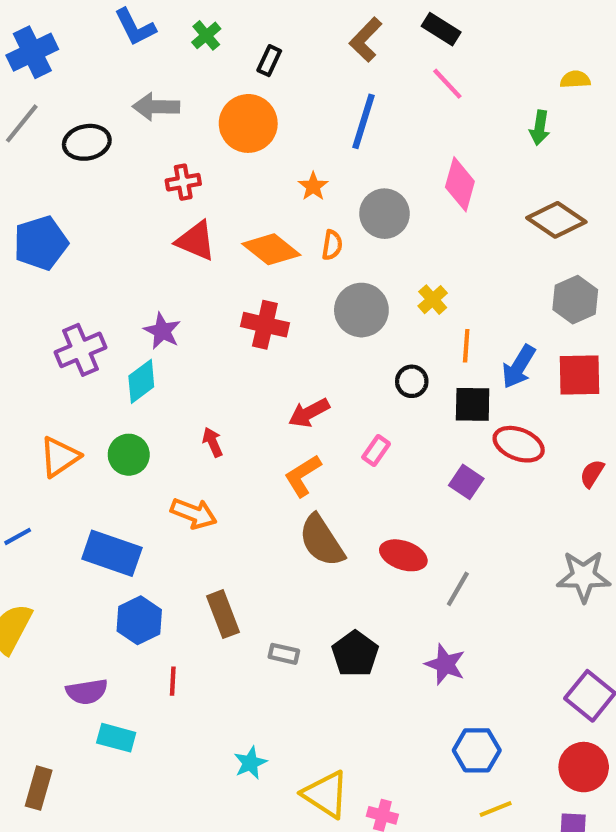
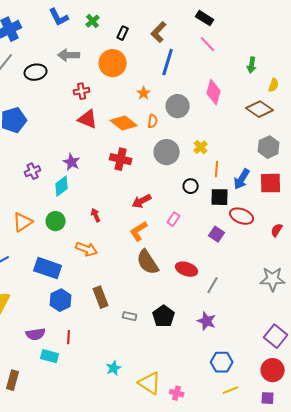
brown L-shape: (366, 40) -> (159, 32), moved
yellow semicircle: (575, 79) -> (274, 85), moved, turned 112
purple cross: (80, 350) -> (33, 171), size x0.7
red line: (173, 681) -> (69, 337), moved

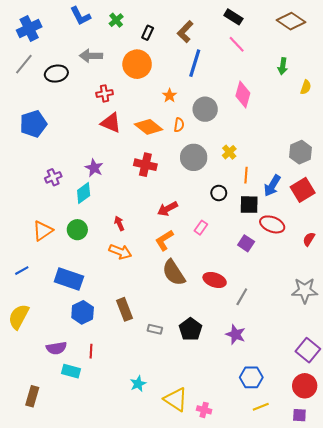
brown diamond: (260, 109) -> (291, 21), moved
red square: (271, 183) -> (303, 190), turned -30
orange arrow: (87, 249) -> (120, 252), moved

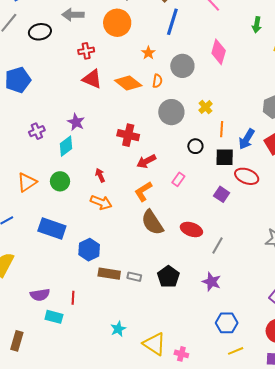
red cross: (145, 165) -> (128, 135), moved
brown rectangle: (124, 309) -> (109, 274), moved, turned -60
blue hexagon: (83, 312) -> (89, 250), moved

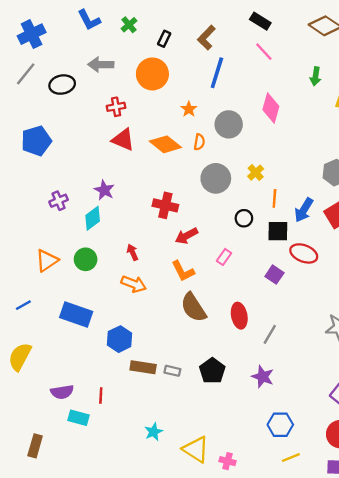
orange L-shape: (143, 191) -> (183, 271), turned -85
red ellipse: (191, 229) -> (239, 316), turned 60

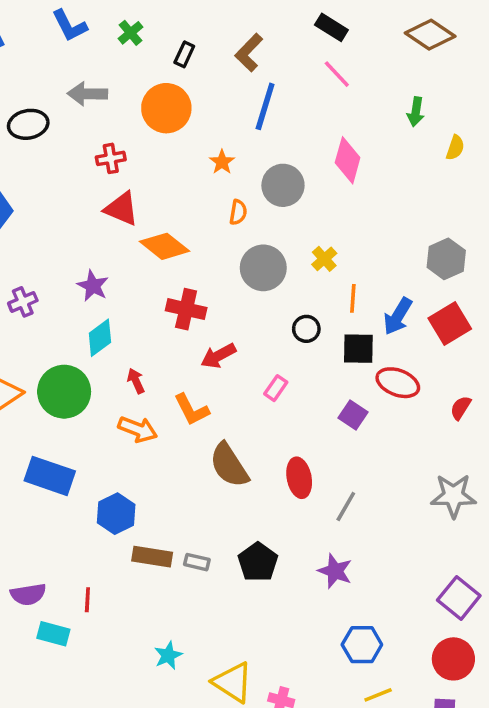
orange diamond: (165, 144) -> (165, 246), moved
cyan diamond: (93, 218) -> (100, 338), moved
green circle: (86, 259) -> (64, 392), size x1.5
orange L-shape: (183, 271) -> (191, 410), moved

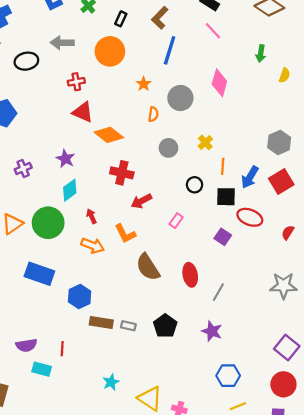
gray circle: (263, 268) -> (168, 148), size x0.7

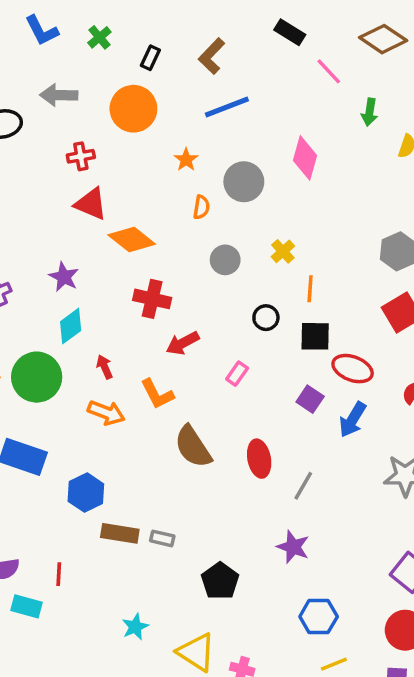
pink line: (213, 31) -> (329, 71), moved
blue line: (170, 50) -> (227, 107), turned 52
blue arrow: (250, 177) -> (353, 420), moved
black pentagon: (165, 326) -> (220, 581), moved

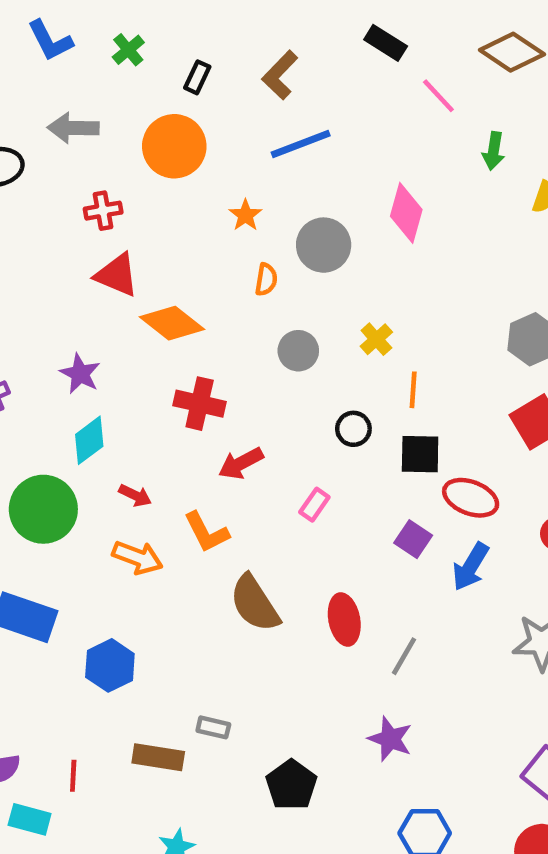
red arrow: (105, 367) -> (135, 495), turned 140
brown rectangle: (120, 533) -> (158, 757), moved

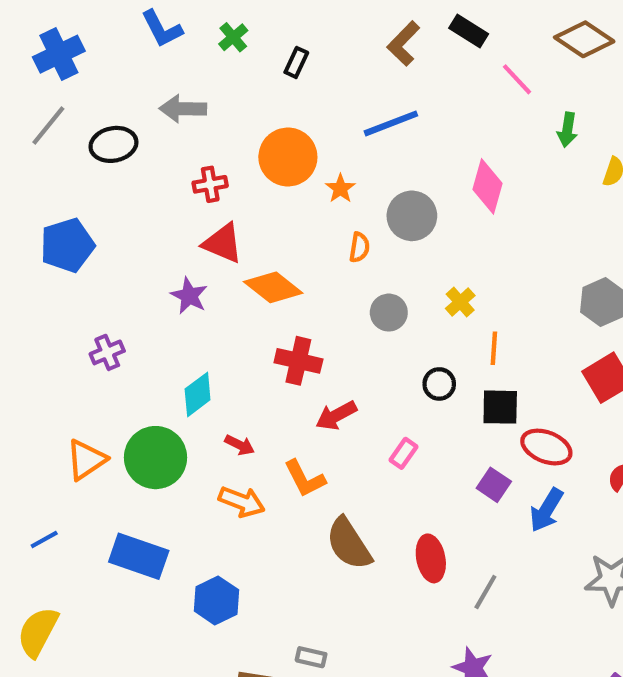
brown L-shape: (280, 75) -> (403, 44), moved
orange circle: (174, 146) -> (288, 157), moved
purple star: (80, 374) -> (189, 296), moved

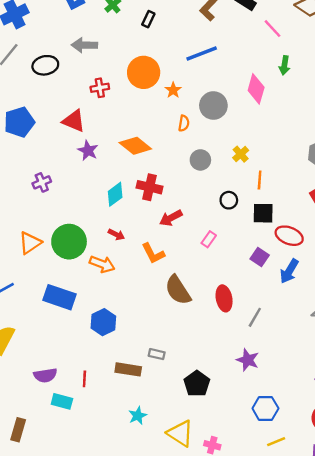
green arrow: (567, 130) -> (284, 65), moved
red triangle: (223, 243) -> (74, 121), moved
cyan diamond: (198, 394) -> (115, 194), moved
orange arrow: (242, 502) -> (102, 264), moved

